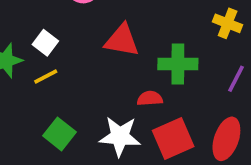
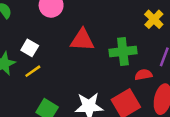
yellow cross: (228, 23) -> (154, 19), turned 30
red semicircle: (150, 98) -> (143, 75), moved

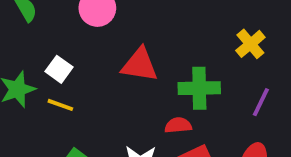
yellow line: (33, 71) -> (60, 105), turned 49
red semicircle: (143, 75) -> (178, 125), moved

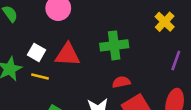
red triangle: (140, 65) -> (68, 55), moved
green cross: (199, 88) -> (114, 45), moved

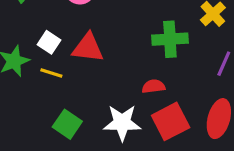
green cross: (114, 45) -> (170, 39), moved

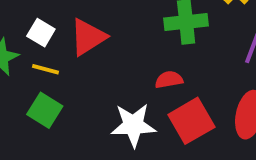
red triangle: (88, 48) -> (88, 37), turned -36
green square: (67, 124) -> (45, 110), moved

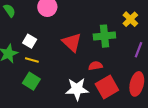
red triangle: (88, 37) -> (72, 42), moved, turned -45

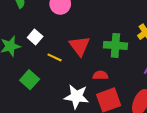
yellow line: (32, 60) -> (55, 57), moved

